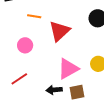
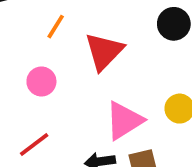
orange line: (34, 16) -> (56, 27), turned -64

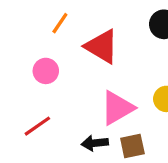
red triangle: (104, 51) -> (102, 46), turned -45

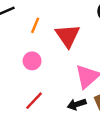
red triangle: (102, 46) -> (68, 36), turned 36

